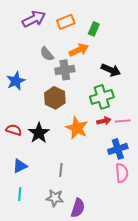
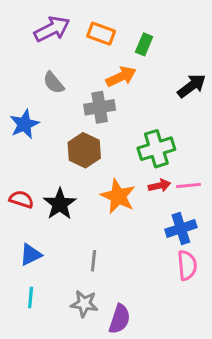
orange rectangle: (66, 22) -> (101, 34), turned 42
gray semicircle: (47, 54) -> (54, 83), moved
black arrow: (111, 70) -> (192, 86), moved, turned -60

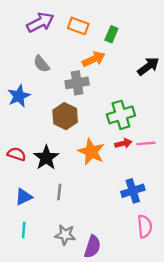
blue cross: (181, 228) -> (133, 191), moved
gray line: (93, 261) -> (59, 192), moved
pink semicircle: (187, 265) -> (145, 226), moved

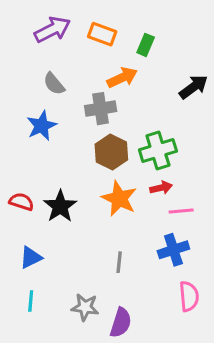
blue star: (19, 96) -> (42, 126), moved
brown hexagon: (65, 116) -> (111, 152), moved
pink line: (146, 143) -> (181, 211), moved
gray line: (59, 192) -> (119, 262), moved

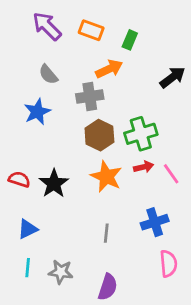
purple arrow: (52, 29) -> (47, 26), turned -108
pink line: (181, 211) -> (171, 174), moved, turned 60
gray star: (85, 307) -> (61, 272), moved

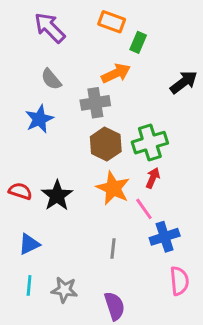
orange rectangle: (91, 30) -> (112, 22), moved
red arrow: (144, 167) -> (153, 178), turned -54
pink line: (171, 174) -> (144, 209), moved
purple semicircle: (108, 287) -> (115, 306), turned -36

